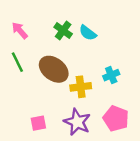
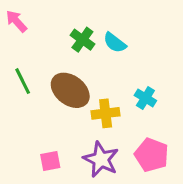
pink arrow: (20, 31) -> (16, 21), moved
cyan cross: (111, 75) -> (145, 98), turned -35

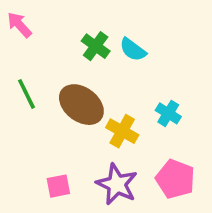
yellow cross: (106, 113) -> (122, 131), turned 36

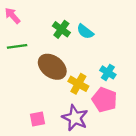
green line: (26, 94) -> (17, 46), moved, turned -72
pink pentagon: (175, 179) -> (104, 100), moved

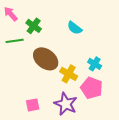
green cross: (61, 29) -> (34, 26), moved

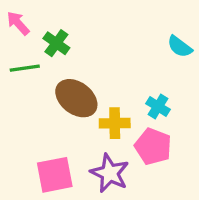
cyan semicircle: (75, 28) -> (180, 47), moved
yellow cross: (69, 74) -> (115, 123), turned -30
pink square: (33, 105) -> (55, 175), size x1.6

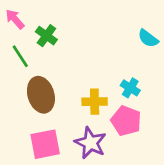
green line: (25, 68) -> (20, 56), turned 65
brown ellipse: (76, 98) -> (41, 95), moved, turned 36

